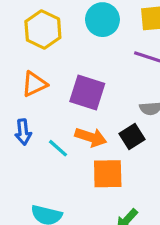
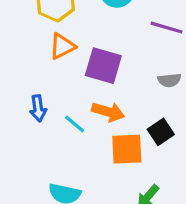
orange triangle: (34, 84) -> (62, 46), moved
black square: (132, 137) -> (161, 132), moved

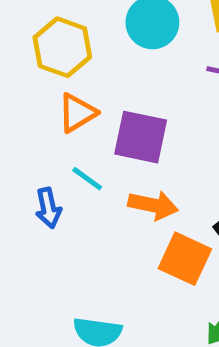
cyan line: (75, 124) -> (87, 179), moved
orange square: (127, 149) -> (185, 259), turned 32

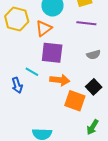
orange triangle: (77, 113) -> (44, 28), moved

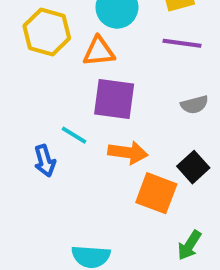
orange triangle: (44, 28) -> (99, 51), turned 30

